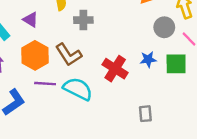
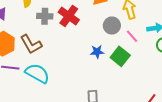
green square: (176, 64) -> (120, 56), turned 36
red cross: (115, 69) -> (69, 16), moved

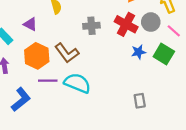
gray cross: (45, 16) -> (91, 26), moved
red cross: (69, 16) -> (126, 24), moved

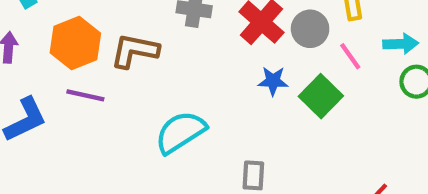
brown L-shape: (67, 53) -> (135, 51), turned 125
cyan semicircle: (77, 83) -> (180, 132), moved, turned -68

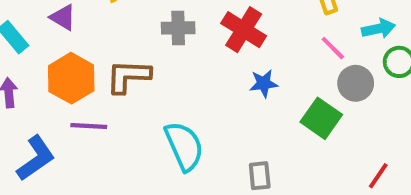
gray circle: (310, 29) -> (356, 83), moved
green square: (321, 96) -> (321, 118), moved
cyan semicircle: (180, 132) -> (184, 146), turned 108

